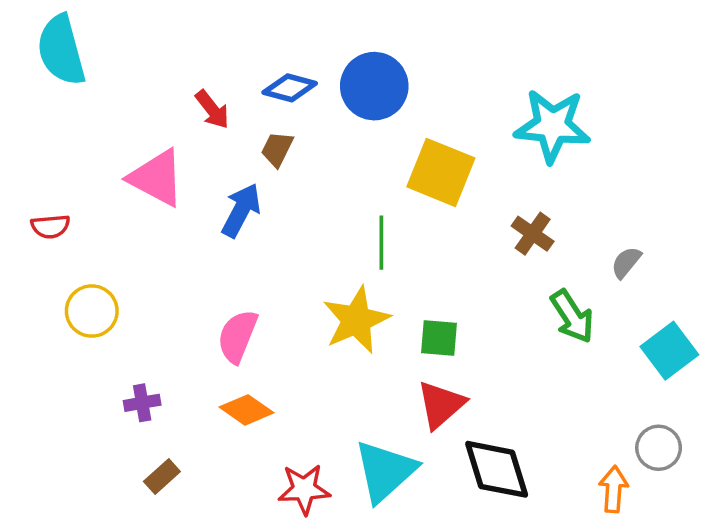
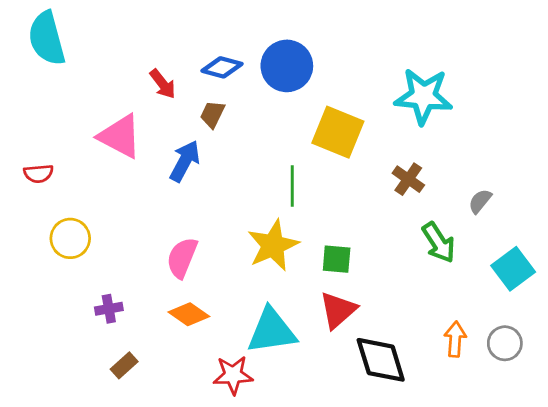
cyan triangle: (385, 471) -> (272, 331), moved, turned 34
orange arrow: (614, 489) -> (455, 339), moved

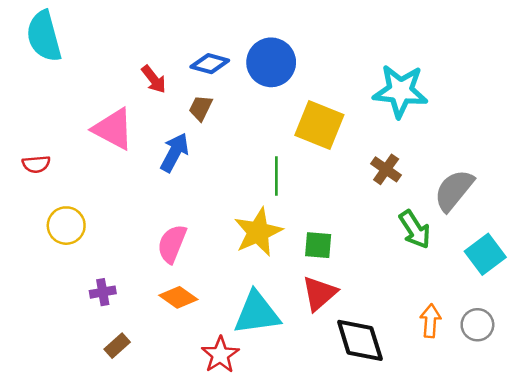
gray semicircle: (480, 201) -> (454, 190), size x1.8
red star: (233, 375) -> (220, 355), turned -30

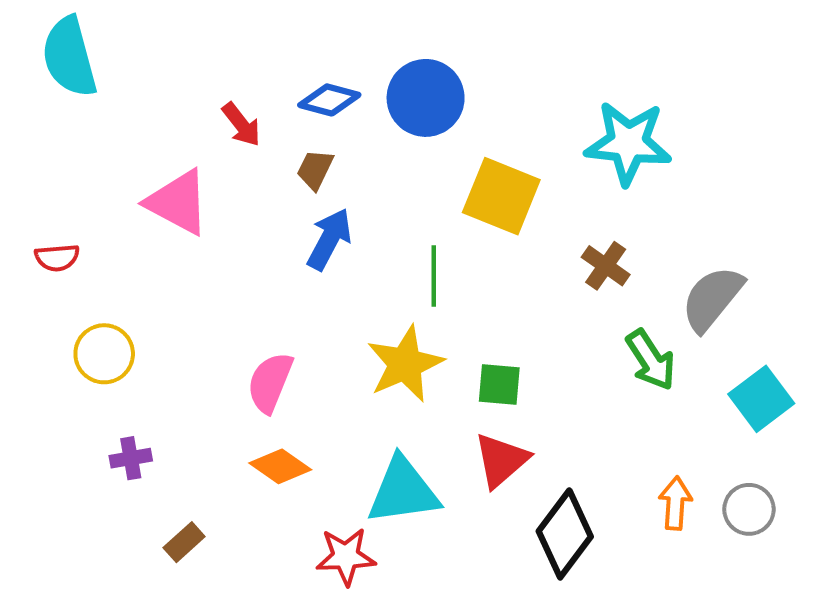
blue arrow: (175, 152) -> (329, 239), moved
purple cross: (103, 292) -> (131, 458), moved
black diamond: (360, 340) -> (565, 534), turned 54
red star: (220, 355) -> (346, 556), turned 30

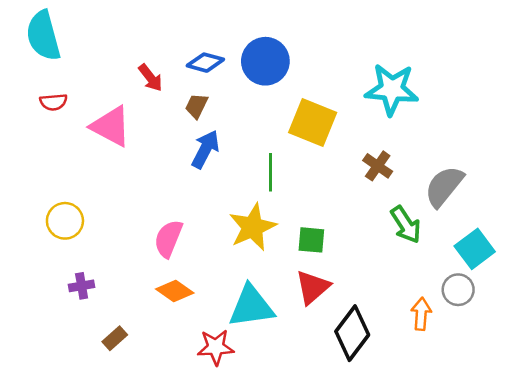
red semicircle: (57, 258) -> (53, 102), moved
gray circle: (749, 509) -> (458, 290), moved

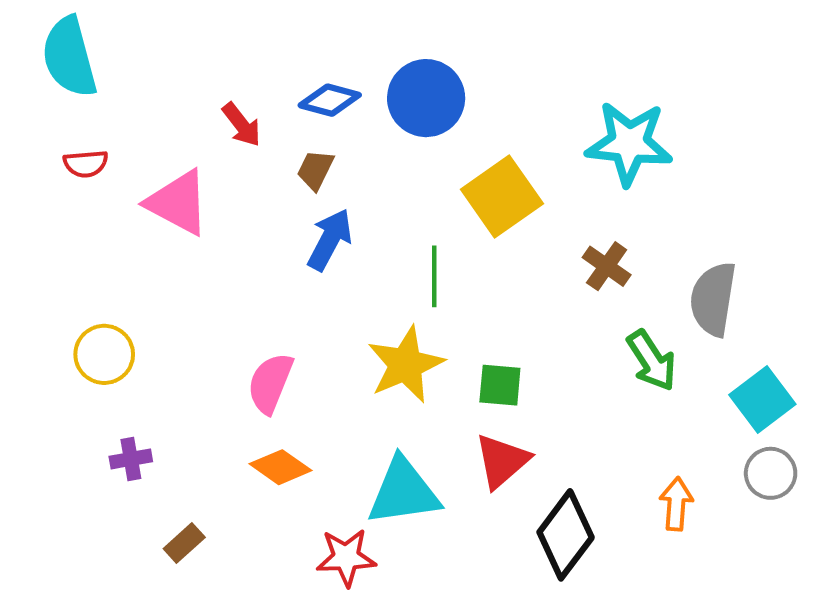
yellow square: (313, 123) -> (502, 196), turned 33
gray semicircle: (444, 186) -> (713, 299), turned -30
gray circle: (458, 290) -> (771, 473), moved

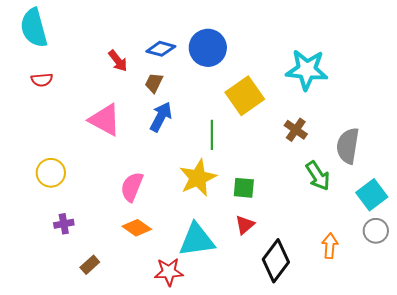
pink triangle: (178, 203) -> (105, 120), moved
red triangle: (502, 461) -> (245, 225), size x0.7

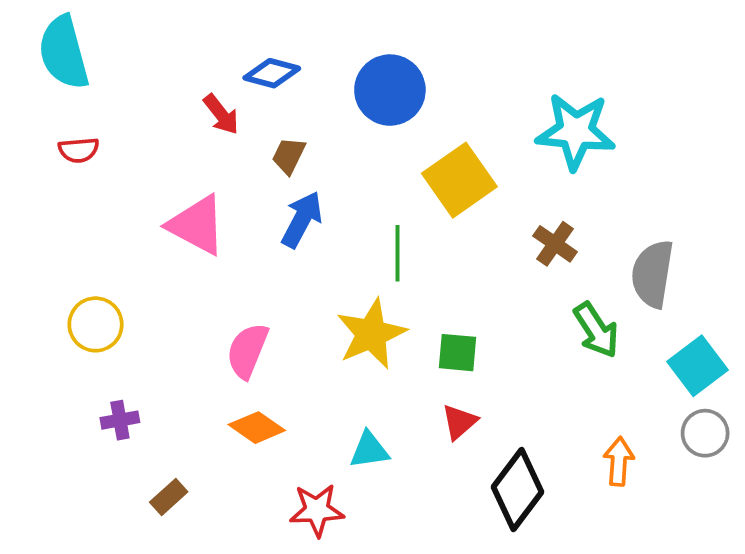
blue diamond: (161, 49) -> (272, 73), moved
cyan triangle: (197, 240) -> (369, 450), size x0.6

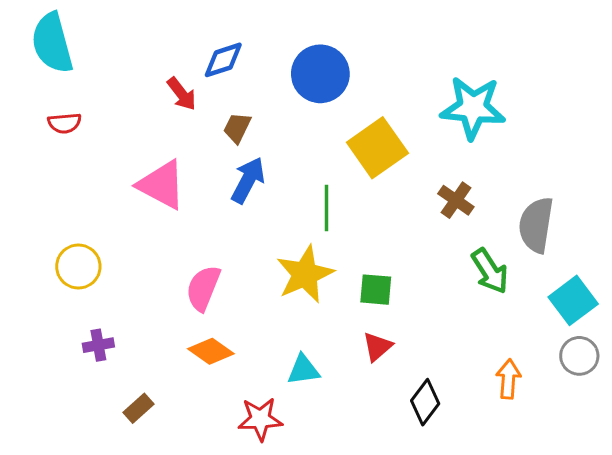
blue diamond: (272, 73) -> (223, 60), turned -33
black diamond: (517, 489) -> (425, 402), size x0.7

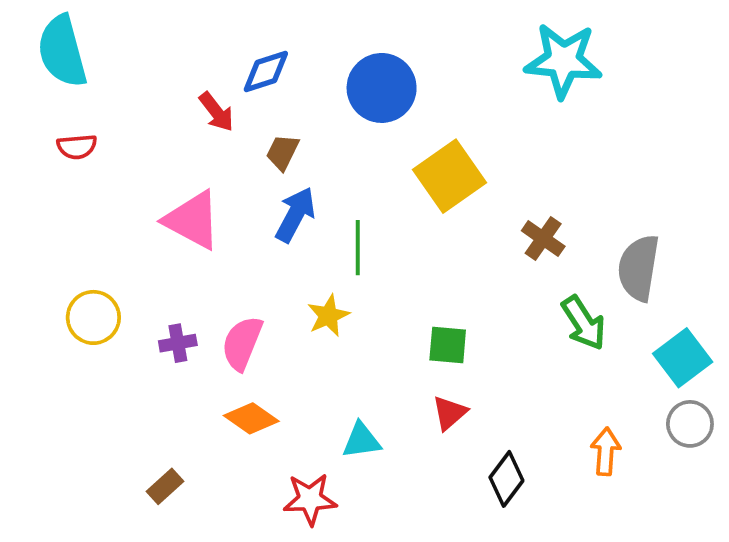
cyan star: (473, 108) -> (563, 60), moved
green line: (327, 208) -> (358, 248), moved
yellow star: (305, 274) -> (328, 316), moved, size x0.6
purple cross: (98, 345) -> (178, 343), moved

